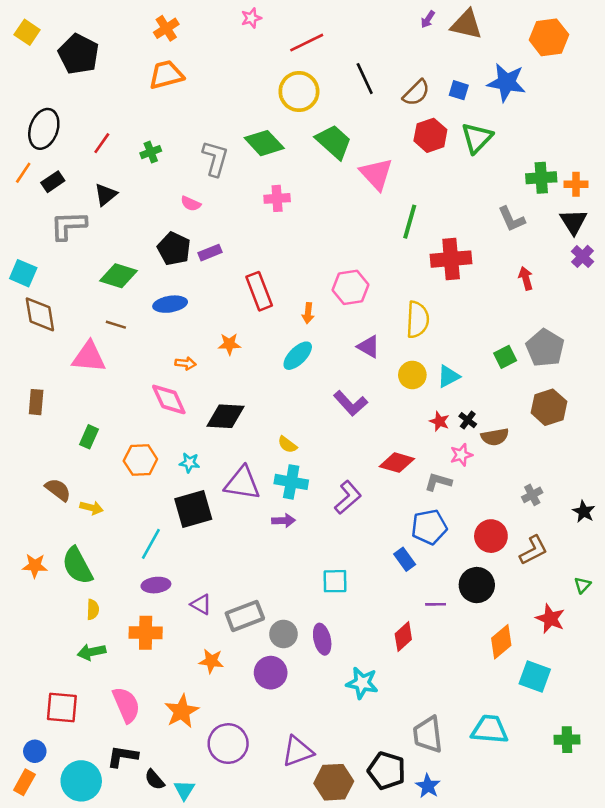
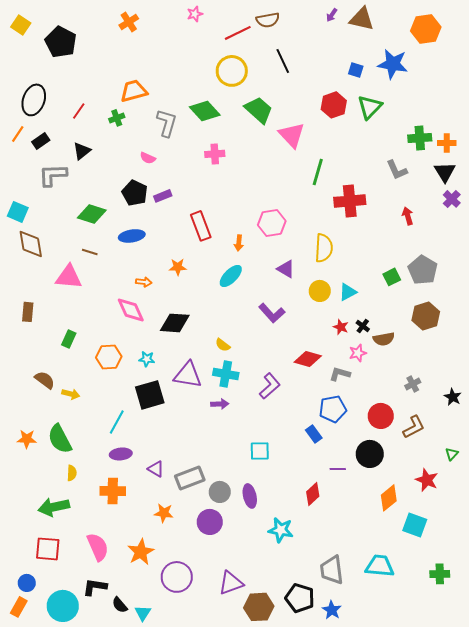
orange trapezoid: (166, 75) -> (134, 91), moved
brown semicircle: (416, 93) -> (268, 20), moved, turned 35
green arrow: (91, 652) -> (54, 507), moved, size x1.4

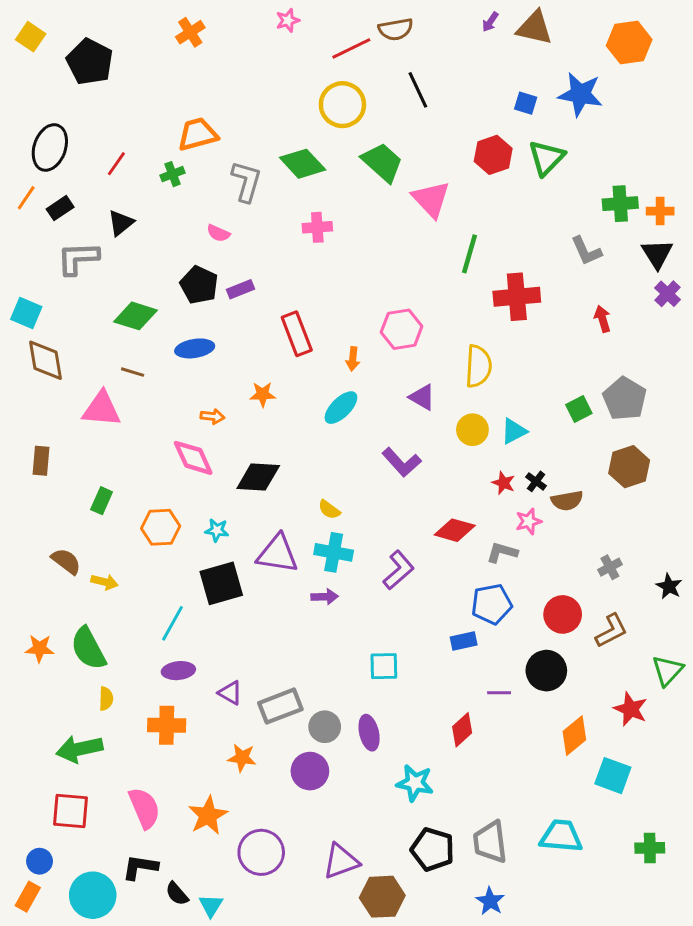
blue rectangle: (314, 434) -> (464, 641), turned -66
green triangle: (452, 454) -> (668, 671), size x1.6
black pentagon: (300, 598) -> (433, 849), moved

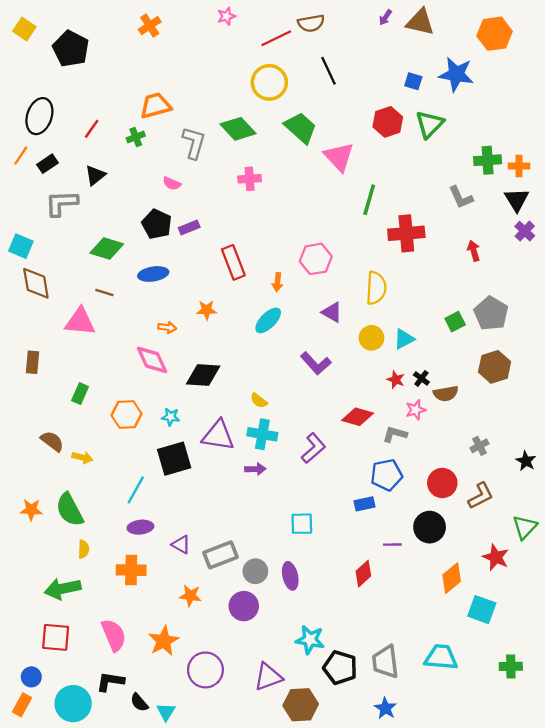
cyan star: (415, 783) -> (310, 640), moved

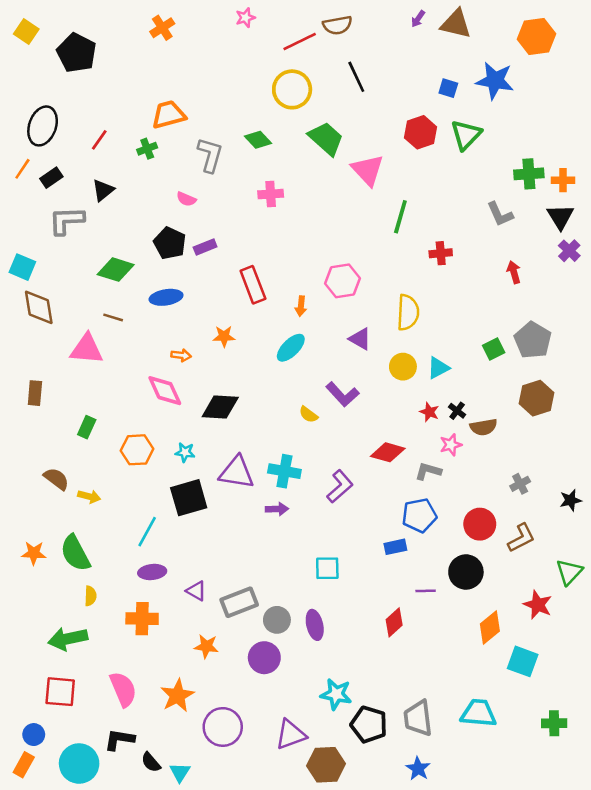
green diamond: (238, 129) -> (258, 140), size x0.7
red cross: (406, 233) -> (441, 253), size x0.6
yellow semicircle: (259, 401) -> (308, 415), moved
black star: (526, 461) -> (570, 500), turned 30

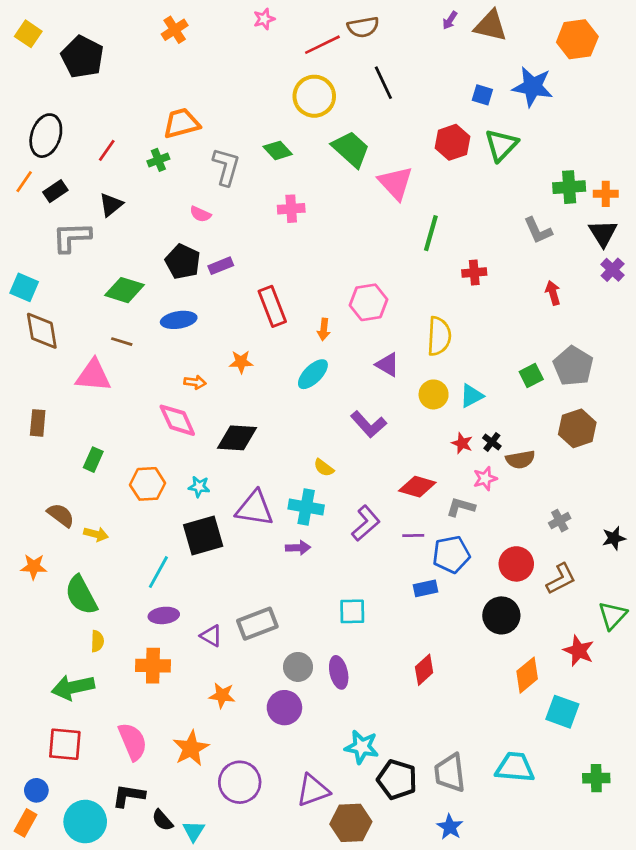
yellow semicircle: (308, 415) -> (324, 468), moved
orange star: (34, 553) -> (34, 567), moved
purple line: (426, 591) -> (413, 535), moved
gray rectangle: (239, 602) -> (257, 624), moved

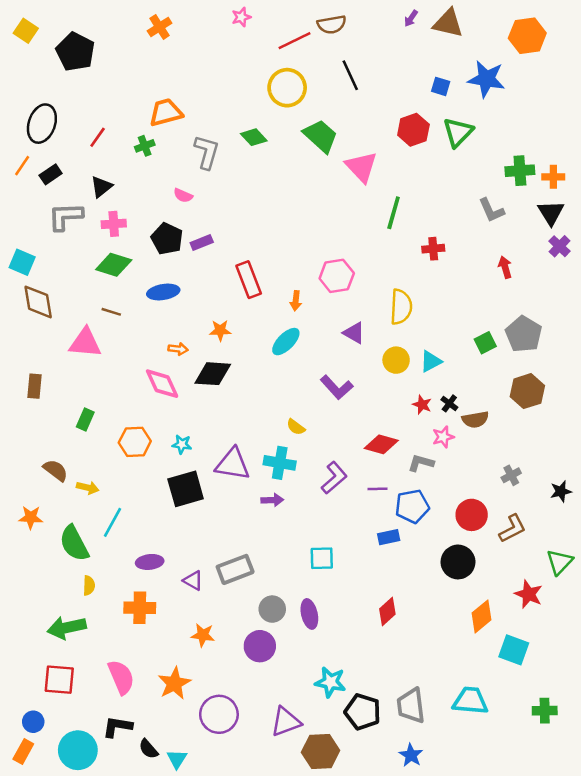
pink cross: (291, 209) -> (114, 224), moved
black diamond: (237, 438) -> (213, 374), moved
cyan line: (158, 572) -> (112, 522), moved

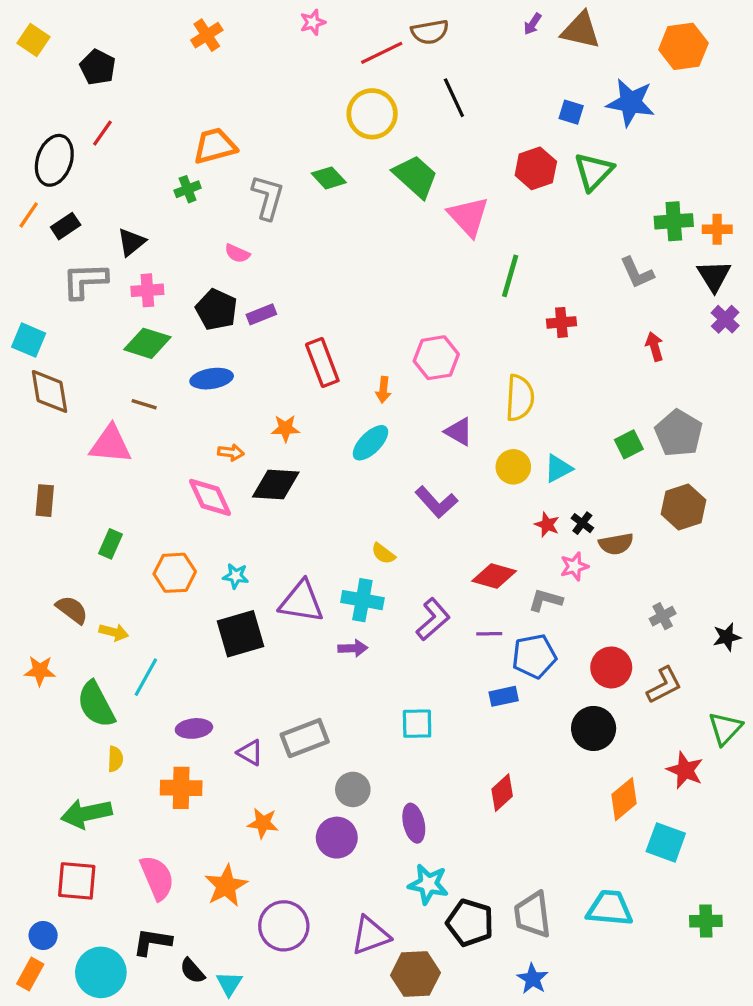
black pentagon: (75, 52) -> (98, 67), size x0.7
red line: (98, 137) -> (102, 133), moved
purple ellipse: (309, 614) -> (414, 823), moved

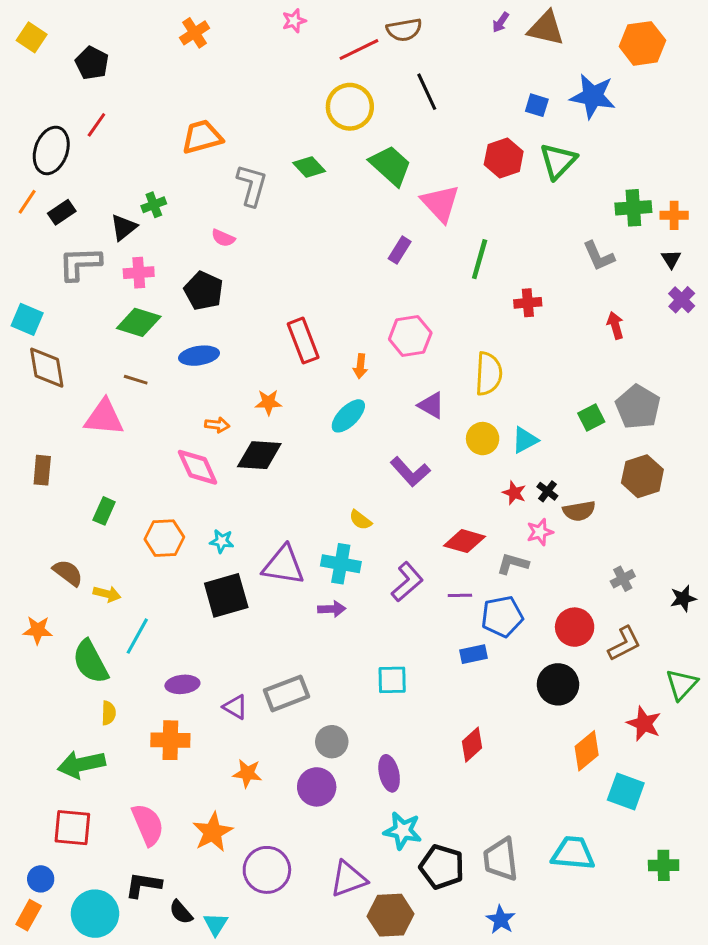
green cross: (188, 189) -> (154, 205), moved
black triangle: (714, 276) -> (671, 259), size x0.6
purple rectangle: (261, 314) -> (400, 250), moved, turned -36

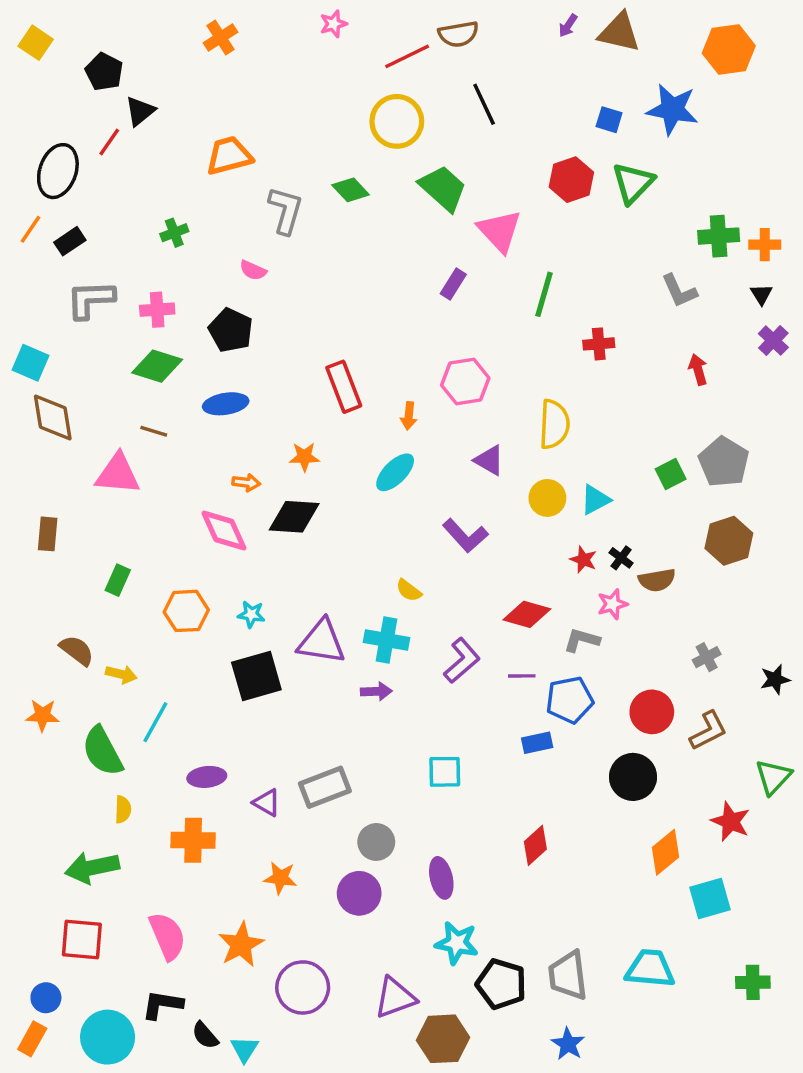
black triangle: (124, 227) -> (140, 111), moved
cyan square: (626, 791) -> (710, 898), turned -36

